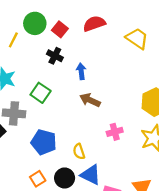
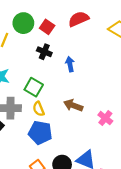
brown arrow: (90, 100) -> (73, 105), moved
pink cross: (115, 132) -> (105, 118), turned -32
yellow semicircle: (79, 151) -> (39, 109), moved

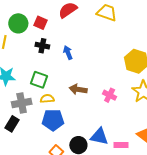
yellow semicircle: (39, 109) -> (47, 99), turned 120

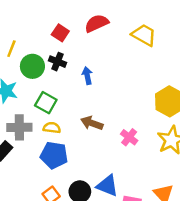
green circle: (18, 23) -> (32, 66), moved

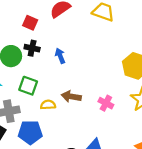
yellow semicircle: (52, 128) -> (48, 105), moved
blue pentagon: (54, 155) -> (30, 132), moved

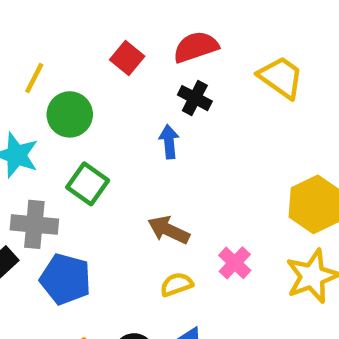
black cross: (32, 48) -> (195, 98), moved
yellow semicircle: (48, 105) -> (177, 284), moved, turned -32

